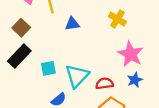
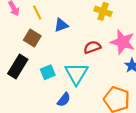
brown square: (21, 28) -> (32, 38), moved
red semicircle: (104, 83) -> (92, 47), moved

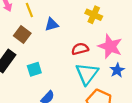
cyan triangle: (76, 74) -> (87, 74), moved

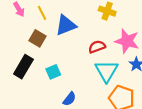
blue triangle: (52, 24) -> (66, 25), size x1.5

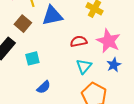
cyan triangle: (106, 71) -> (84, 66), size x0.7

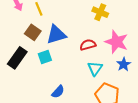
blue triangle: (52, 16) -> (56, 35), moved
cyan square: (32, 58) -> (45, 57), moved

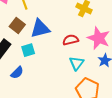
blue semicircle: (58, 92) -> (17, 73), moved

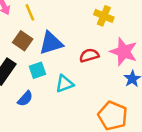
cyan triangle: (77, 63) -> (65, 84), moved, turned 35

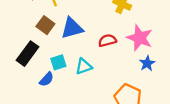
cyan square: (37, 70) -> (58, 62), moved

